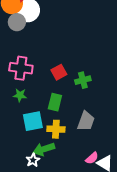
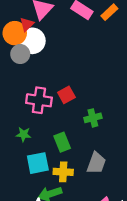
pink cross: (21, 68) -> (39, 100), moved
red square: (59, 72) -> (66, 95), moved
green rectangle: (55, 102) -> (62, 142), turned -36

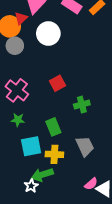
white circle: (32, 41) -> (48, 33), moved
pink cross: (39, 100) -> (17, 90), moved, turned 30
gray trapezoid: (96, 163) -> (85, 146), turned -45

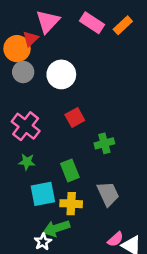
white circle: (48, 33) -> (61, 74), moved

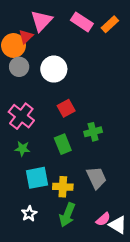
green rectangle: (70, 170) -> (63, 144), moved
green arrow: (56, 228) -> (67, 215), moved, turned -50
white star: (43, 242) -> (29, 214), moved

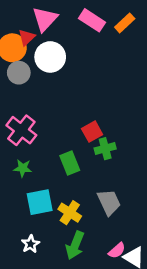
white circle: (54, 69) -> (50, 57), moved
red square: (66, 108) -> (92, 132), moved
yellow cross: (63, 187) -> (70, 213), turned 30

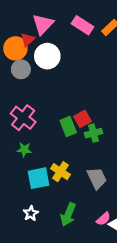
green rectangle: (70, 163) -> (68, 126), moved
yellow cross: (70, 213) -> (60, 172), moved

